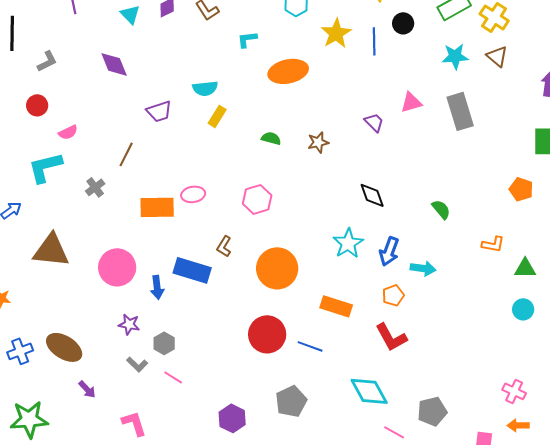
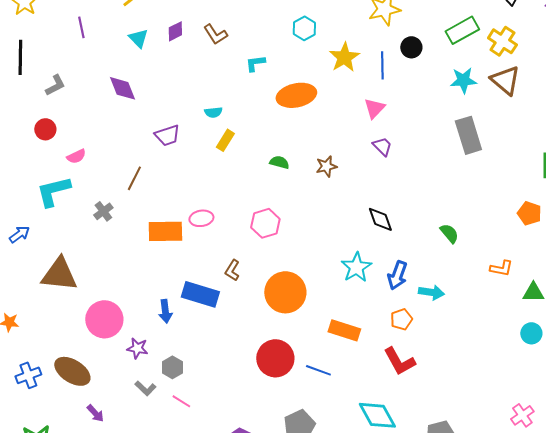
brown triangle: (497, 56) -> (505, 80), size x1.4
cyan semicircle: (205, 88) -> (213, 112), size x0.7
pink triangle: (411, 102) -> (374, 108), moved, turned -30
pink circle: (117, 267) -> (104, 319), moved
pink cross: (514, 391) -> (522, 415), turned 30

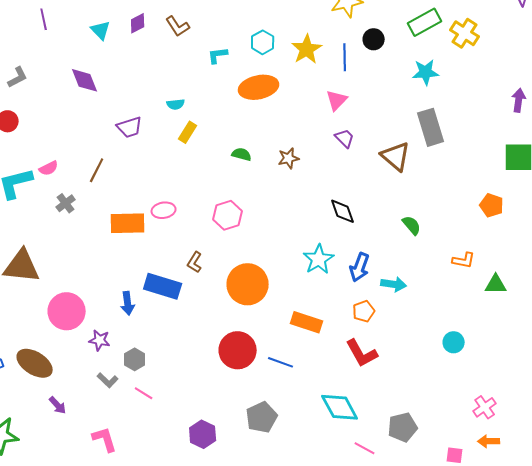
cyan hexagon: (304, 28) -> (263, 42), moved
brown triangle: (505, 80) -> (396, 156), moved
pink semicircle: (76, 156) -> (49, 168), moved
cyan circle: (531, 333) -> (454, 342), moved

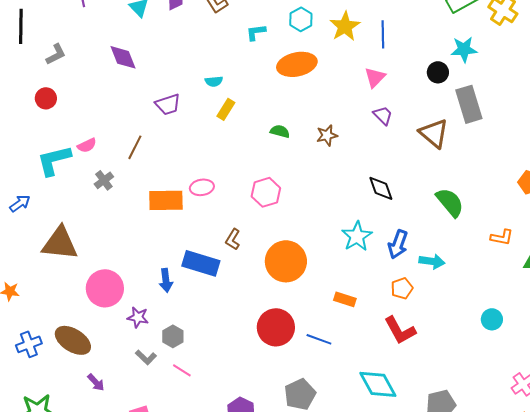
black circle: (374, 39) -> (438, 72), moved
green semicircle: (412, 225) -> (450, 202), size x1.5
orange rectangle: (307, 322) -> (345, 299), size x0.7

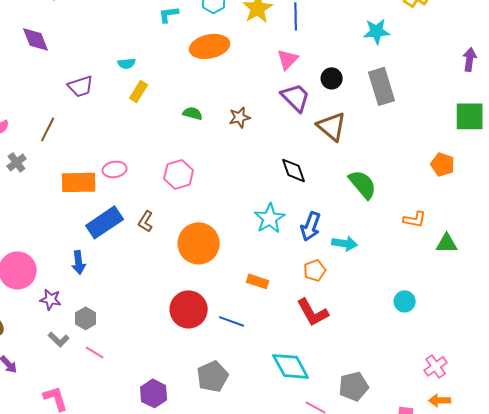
black circle: (438, 72) -> (332, 78), moved
purple trapezoid: (383, 115) -> (296, 97), size x1.5
brown triangle: (434, 133) -> (332, 126), moved
blue rectangle: (201, 263) -> (105, 222), moved, turned -51

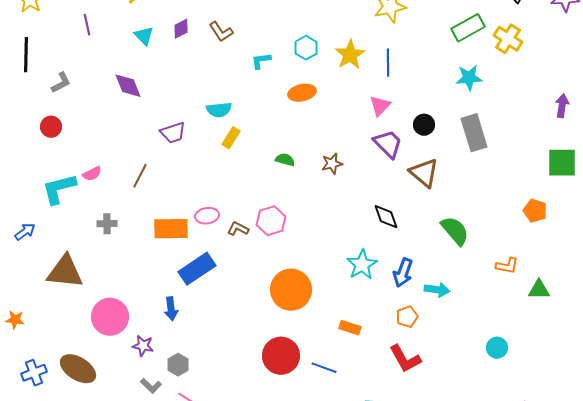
orange ellipse: (210, 46) -> (302, 93), size x0.7
cyan semicircle: (127, 63) -> (219, 110), size x1.4
gray cross: (17, 162) -> (107, 224), moved, turned 36
brown L-shape: (146, 221) -> (238, 229), moved, turned 85

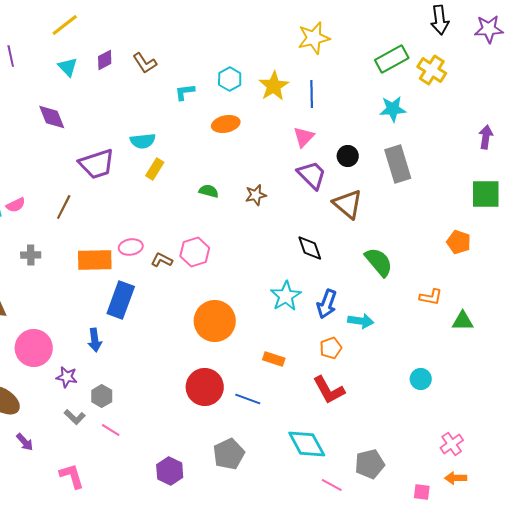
purple trapezoid: (173, 133) -> (97, 164), size x1.4
blue rectangle: (197, 269) -> (121, 300), turned -36

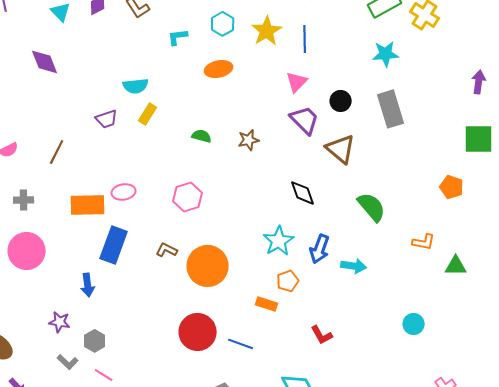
purple trapezoid: (97, 164) -> (107, 119), moved, size x0.6
brown L-shape: (162, 260) -> (167, 250), moved
pink circle: (34, 348) -> (27, 251), moved
orange pentagon: (331, 348) -> (288, 281), moved
red L-shape: (329, 390) -> (322, 335), size x0.7

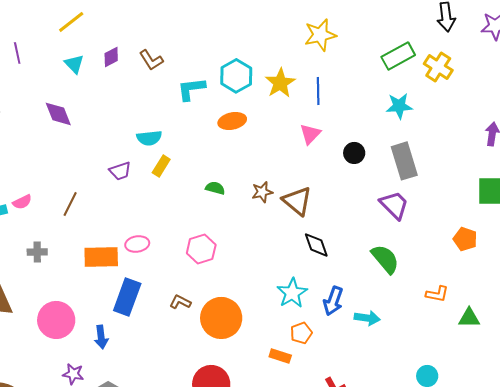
cyan hexagon: (223, 24) -> (236, 76), size x1.4
cyan L-shape: (178, 37) -> (191, 89), size x1.4
purple trapezoid: (305, 120) -> (394, 205), moved
brown triangle: (341, 149) -> (297, 201), moved
pink circle: (27, 251) -> (56, 320), moved

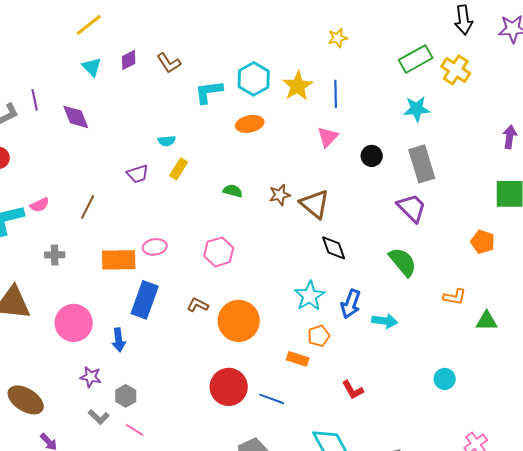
yellow star: (320, 35) -> (338, 38), size x0.6
purple line: (17, 53) -> (35, 100), moved
cyan semicircle: (149, 138) -> (167, 141), size x0.7

